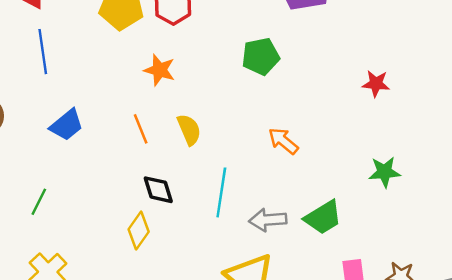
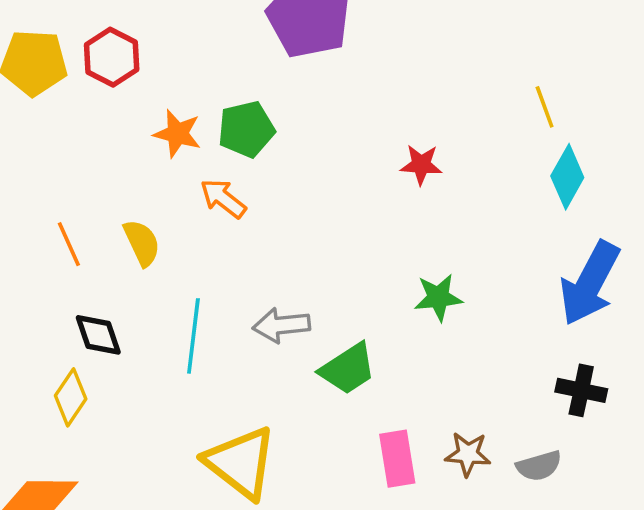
orange star: (160, 70) -> (177, 134), moved
orange arrow: (283, 141) -> (223, 198), moved
gray arrow: (268, 220) -> (281, 325), moved

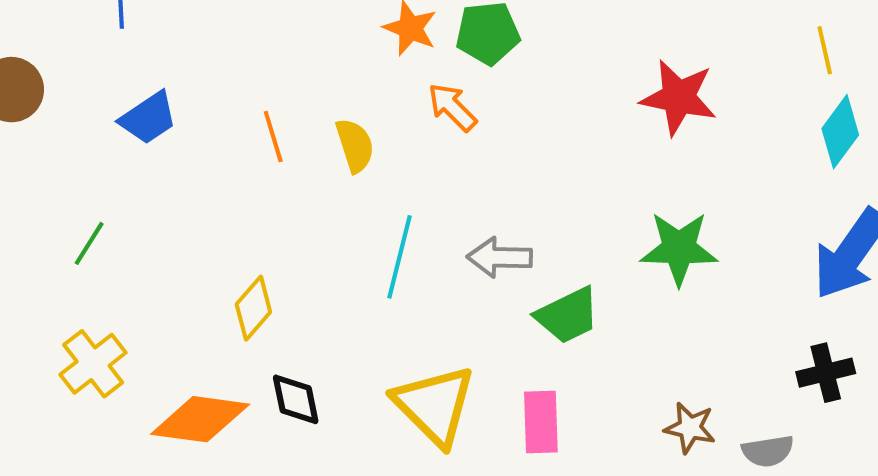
red star: (421, 165) -> (679, 97), size x1.6
green star: (438, 297) -> (679, 248), size x1.4
black diamond: (98, 335) -> (296, 399), moved
black cross: (581, 390) -> (826, 373), turned -33
pink rectangle: (397, 459) -> (541, 422), moved

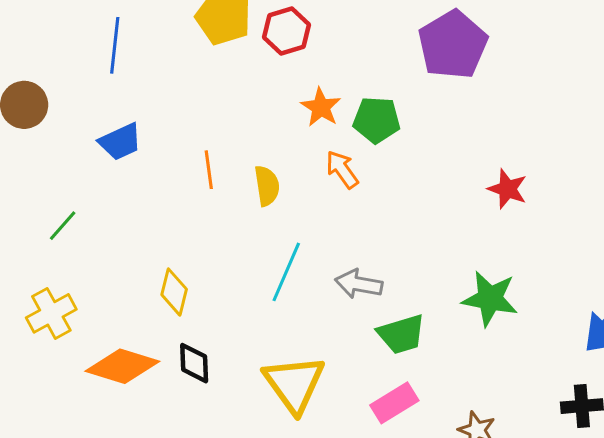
red star: (679, 97) -> (507, 189), size x0.7
yellow diamond: (253, 308) -> (174, 292), turned -36
pink rectangle: (541, 422) -> (394, 403), moved, turned 51

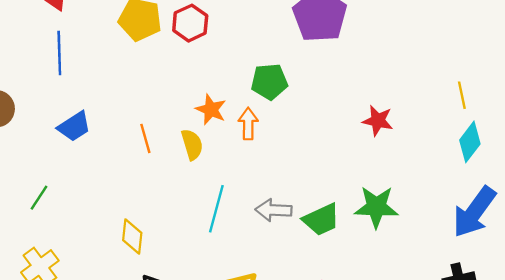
orange star: (321, 107) -> (211, 110), moved
orange arrow: (342, 169) -> (248, 124), turned 44
green trapezoid: (401, 334) -> (321, 220), moved

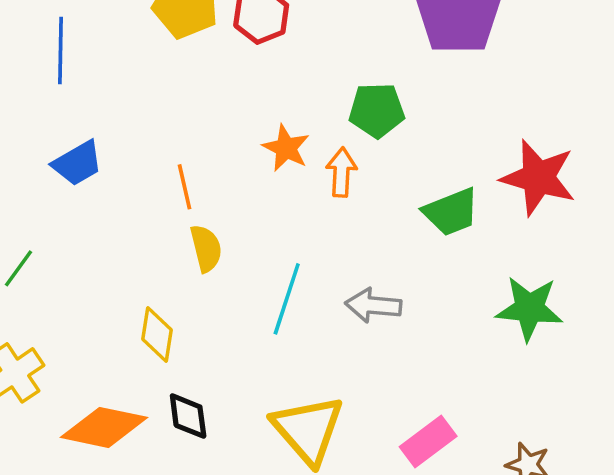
red star: (378, 121) -> (538, 178), size x1.6
yellow semicircle: (192, 144) -> (206, 248), moved
green trapezoid: (321, 220) -> (451, 212), moved

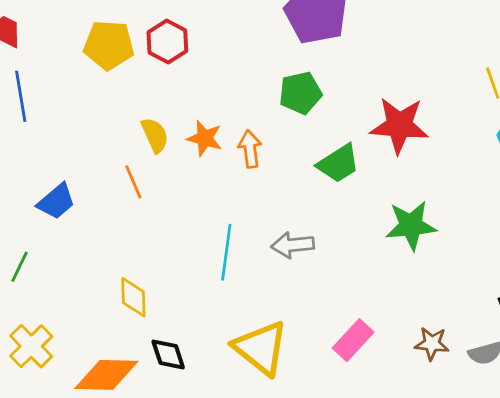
green pentagon: (377, 110) -> (300, 93), moved
blue trapezoid: (77, 163) -> (56, 201), moved
yellow semicircle: (206, 248) -> (155, 135), moved

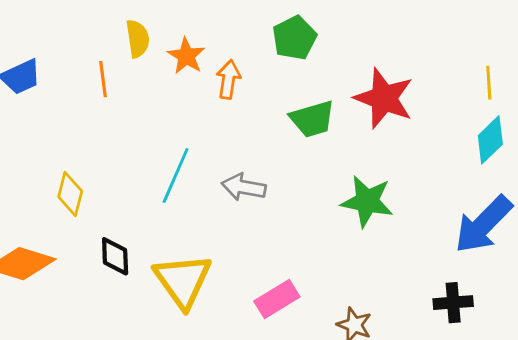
green pentagon: (300, 93) -> (295, 38), turned -30
black diamond: (168, 354) -> (115, 256), moved

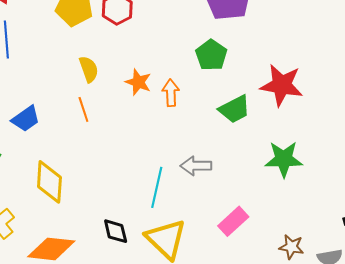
yellow semicircle: (138, 39) -> (89, 69), moved
cyan line: (176, 176) -> (157, 187), moved
yellow diamond: (70, 194) -> (49, 182), moved, size x1.4
pink rectangle: (277, 299) -> (233, 221), moved

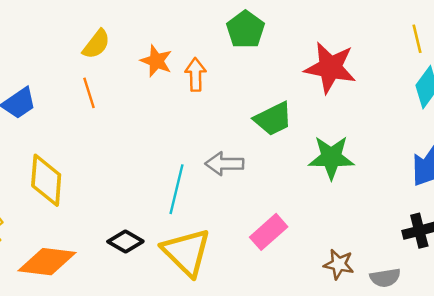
yellow semicircle: (89, 69) -> (96, 44), turned 56
green trapezoid: (235, 109) -> (273, 119), moved
black diamond: (116, 231) -> (125, 241), turned -48

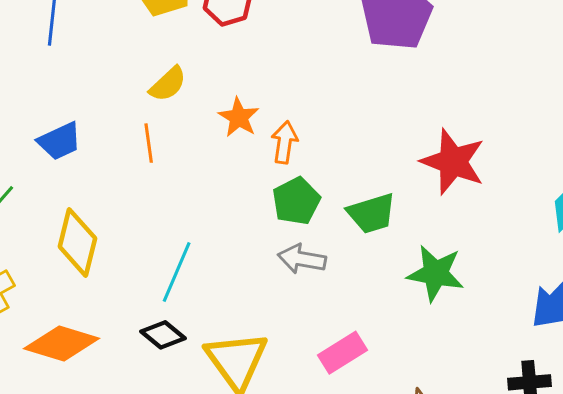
green pentagon: (245, 30) -> (296, 201), moved
cyan line: (176, 189) -> (177, 272), moved

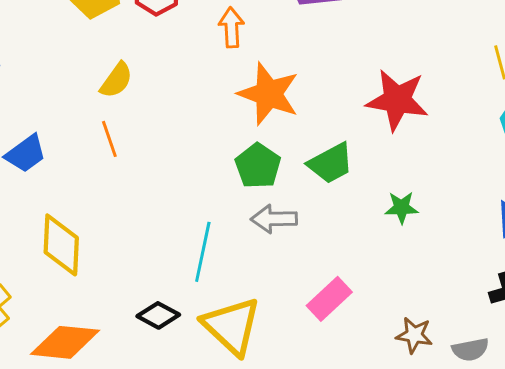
orange star: (239, 117) -> (269, 94), moved, size x1.6
orange arrow: (284, 142) -> (232, 27), moved
cyan line: (177, 272) -> (203, 252), moved
green star: (435, 273) -> (402, 208), size x0.6

